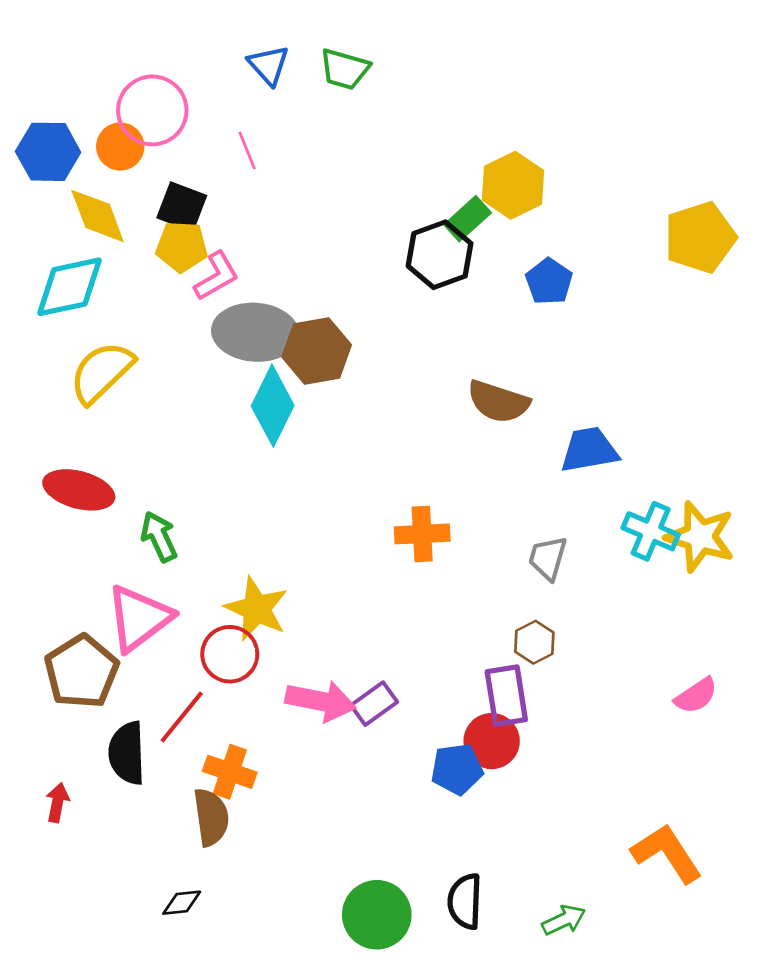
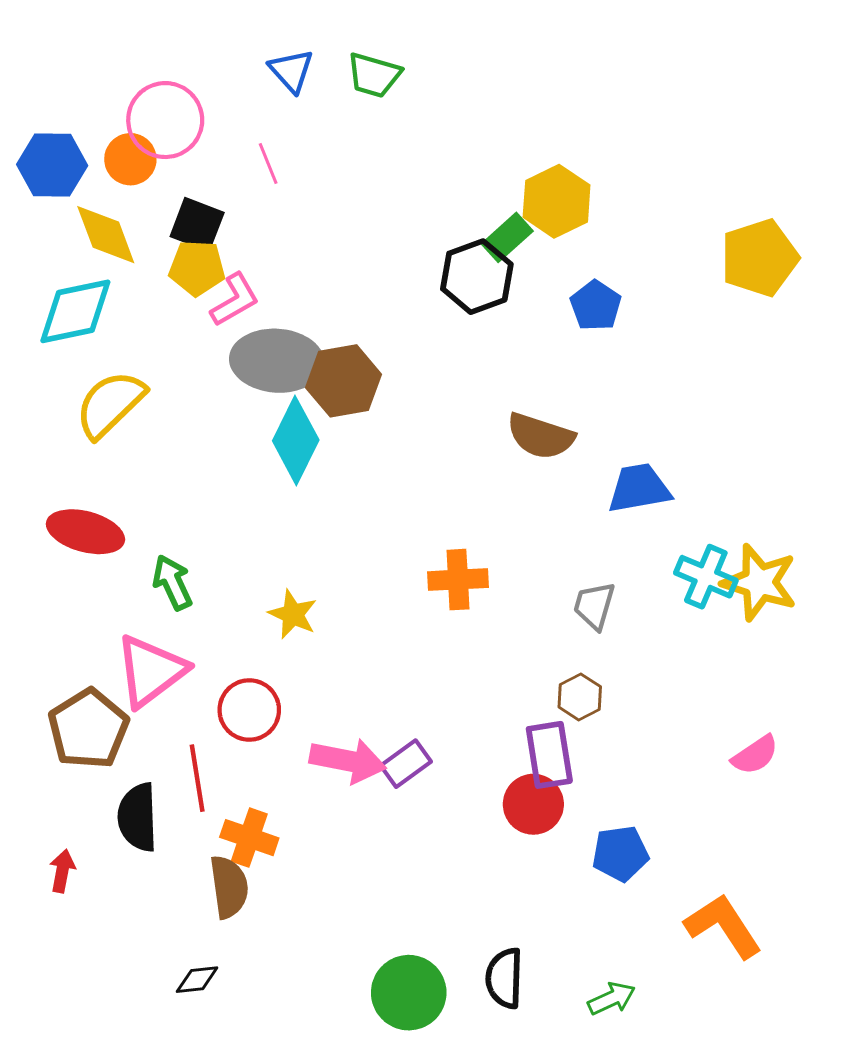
yellow star: (257, 609) -> (293, 614), moved, size x0.7
red line: (182, 717) -> (197, 778), turned -48
blue pentagon: (457, 769) -> (620, 854), moved

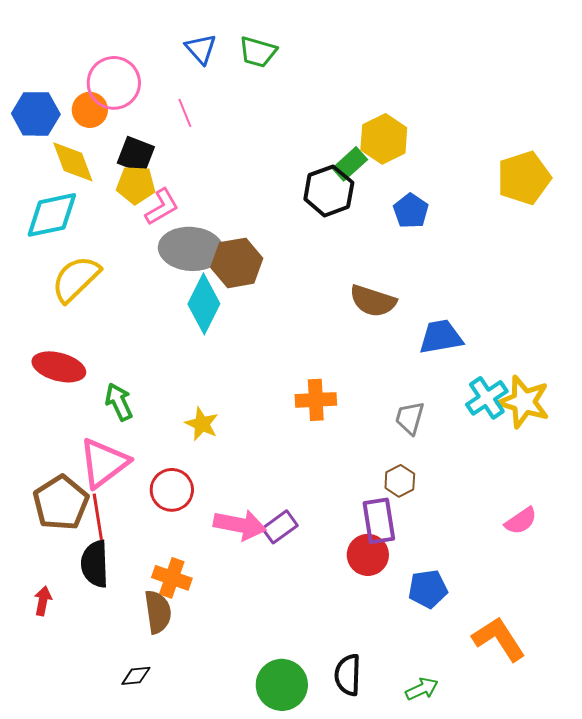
cyan cross: (706, 577) -> (487, 398), turned 33
red line: (197, 778) -> (98, 517), moved

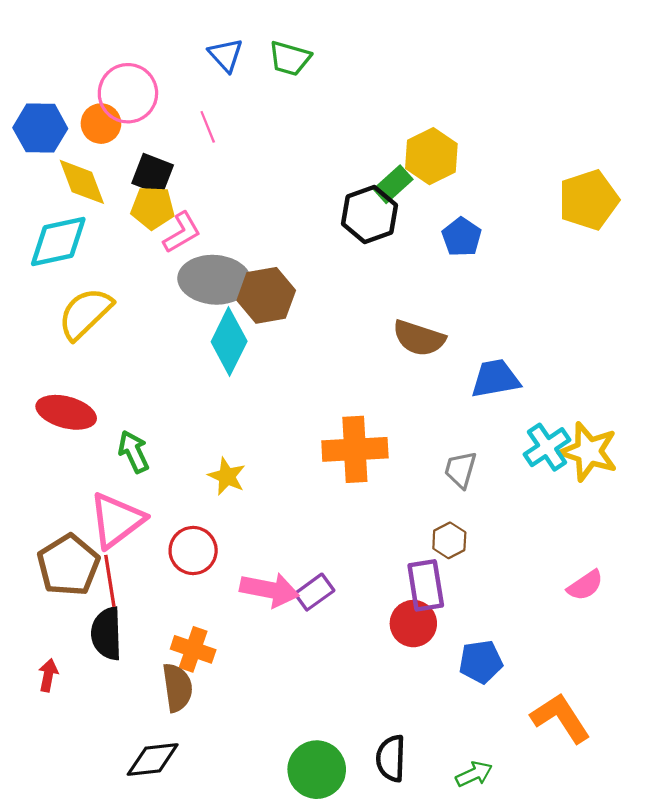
orange cross: (316, 400) -> (355, 449), size x1.4
black diamond: (136, 676) -> (153, 759), size x1.6

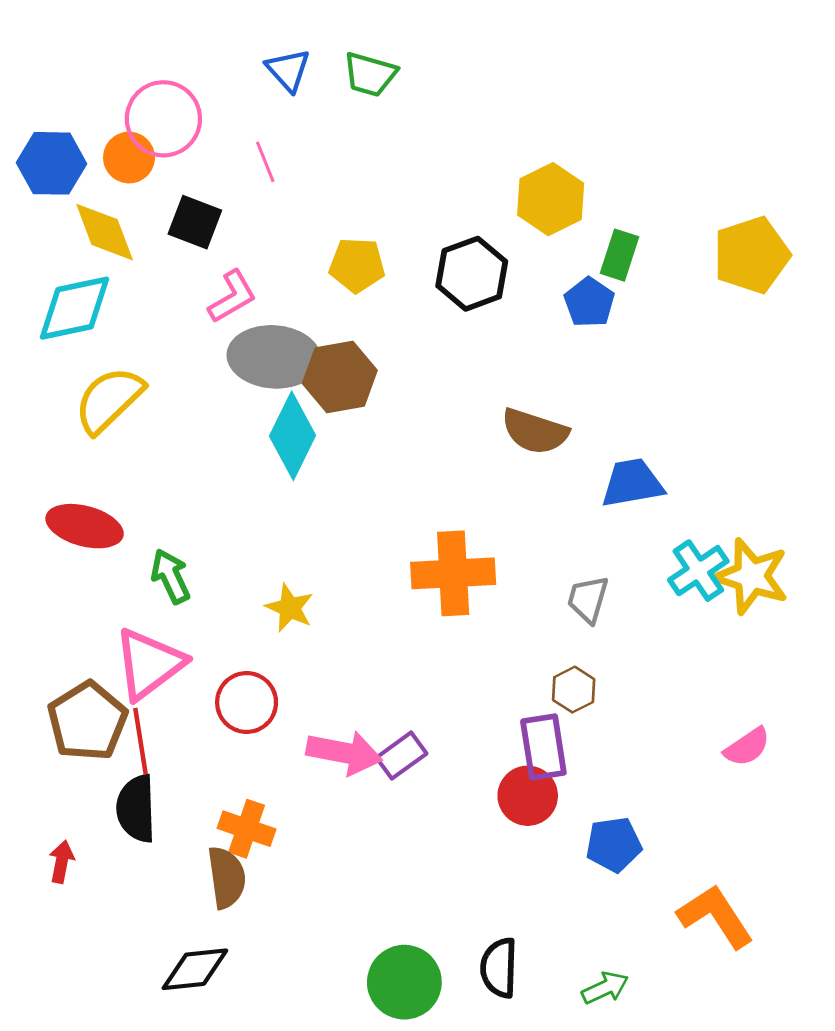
green rectangle: (393, 184) -> (619, 255), moved, turned -30
yellow pentagon: (153, 208) -> (357, 265), moved

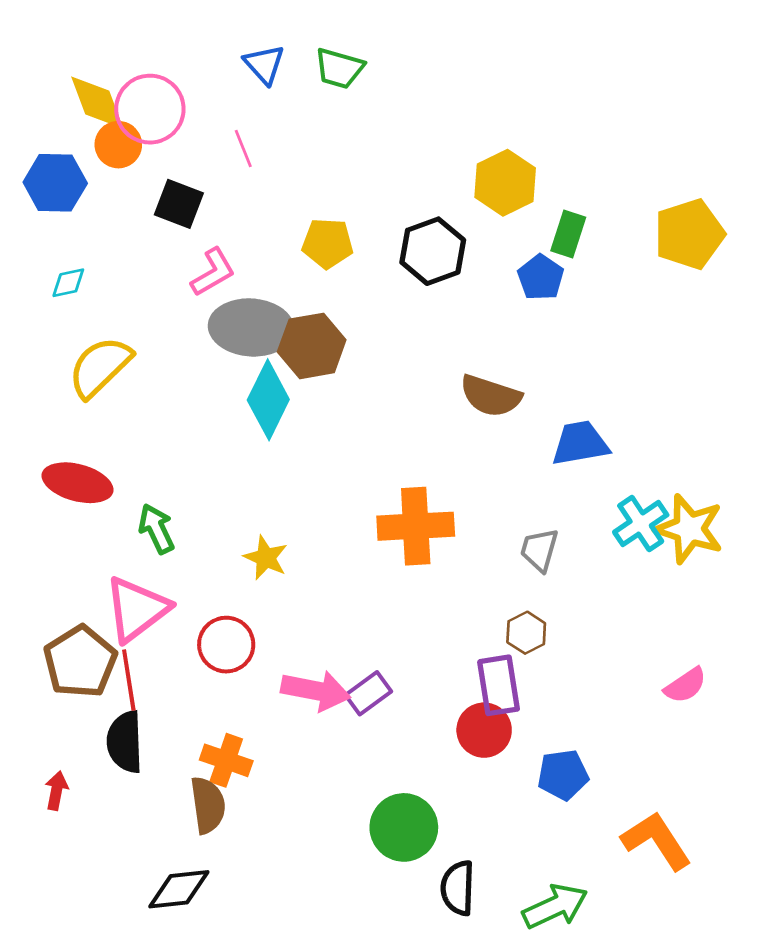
blue hexagon: (52, 163) -> (55, 183), moved
yellow diamond: (105, 232) -> (97, 102), moved
cyan diamond: (75, 308) -> (68, 283), size x0.5
green circle: (404, 982) -> (404, 827), moved
green arrow: (605, 988) -> (555, 906), size x1.5

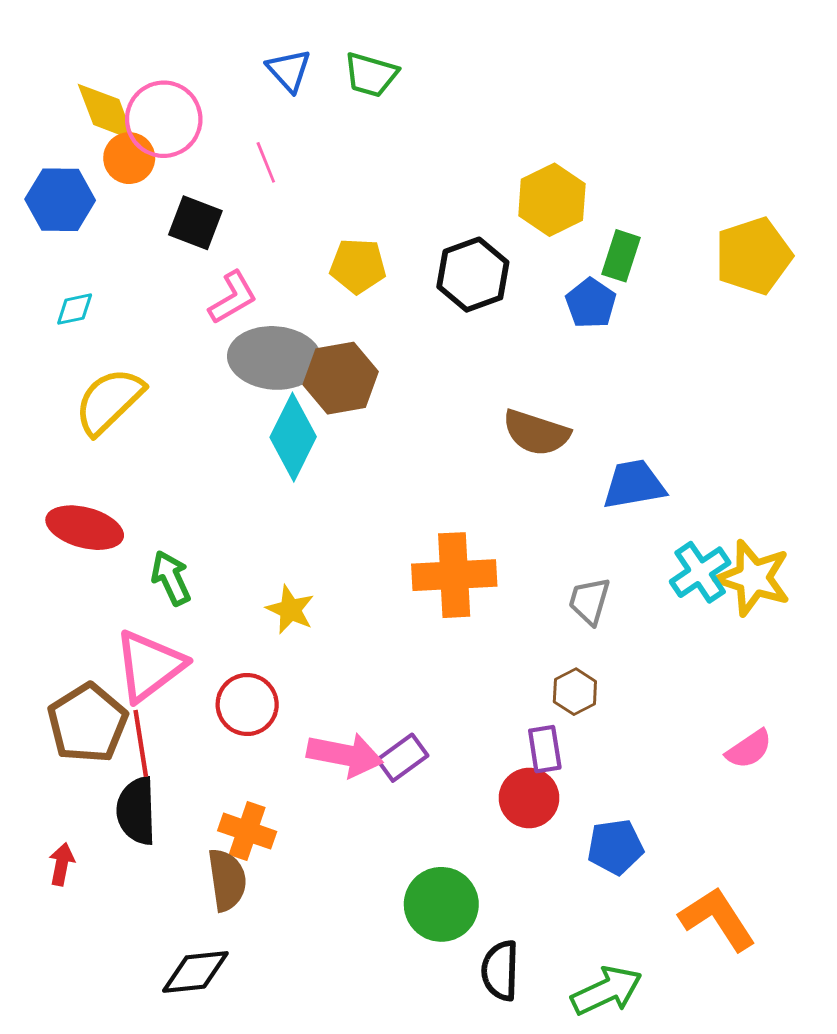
purple rectangle: (499, 685) -> (545, 749), size x0.7

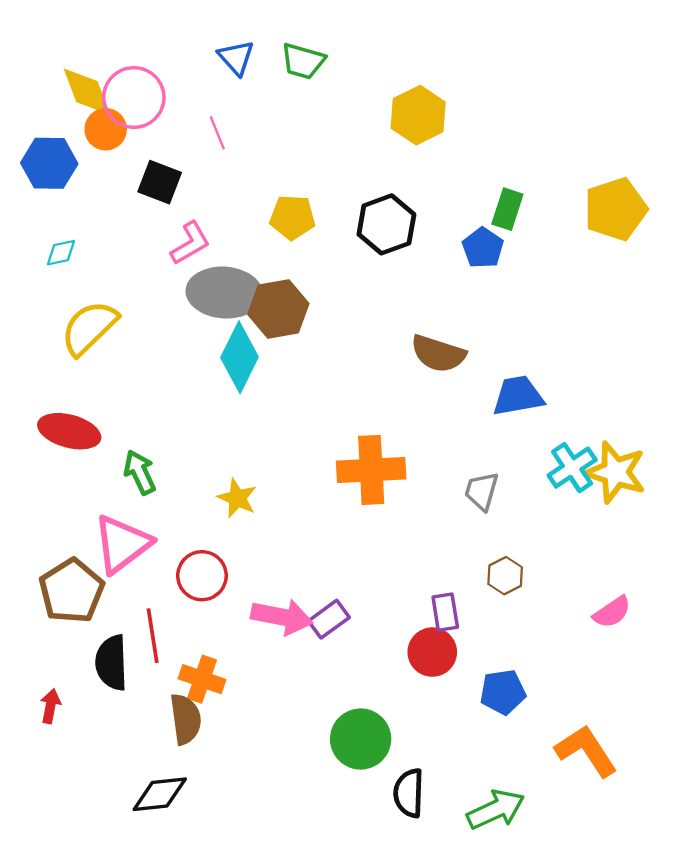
yellow hexagon: (552, 200) -> (418, 115), moved
brown hexagon: (575, 692) -> (505, 576), moved
red line: (141, 743) -> (153, 636), moved

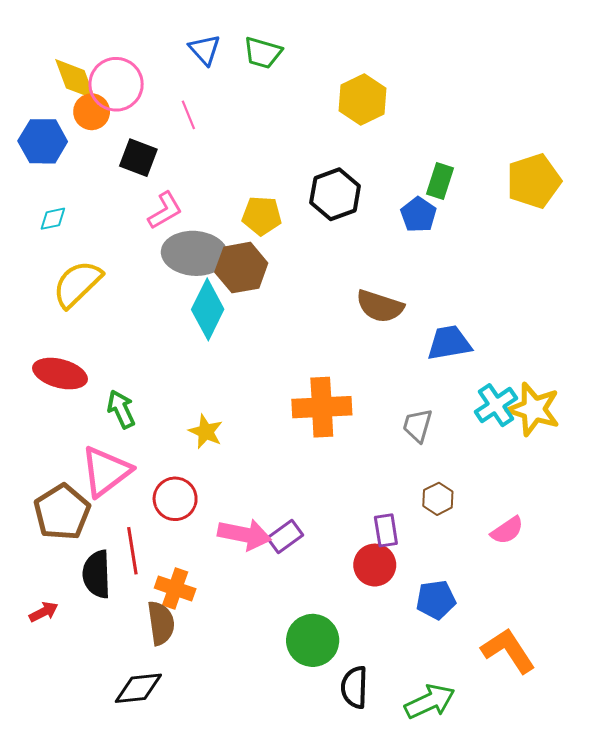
yellow pentagon: (292, 217) -> (262, 216), moved
pink semicircle: (612, 612) -> (507, 530), moved
red arrow: (50, 706) -> (44, 612), turned 52

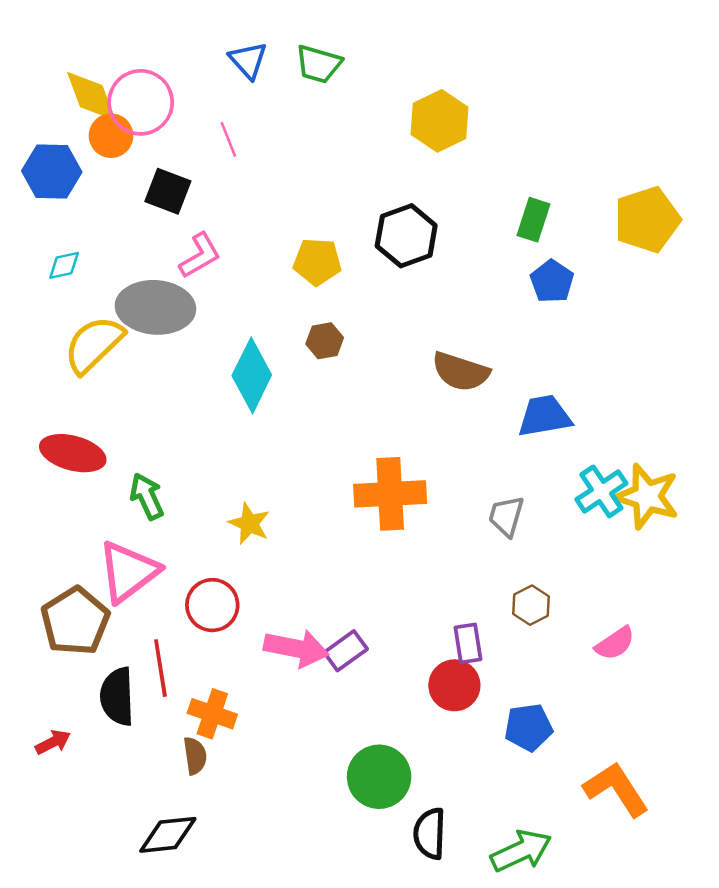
blue pentagon: (419, 215) -> (552, 281), moved
gray ellipse: (194, 253) -> (155, 307), moved
brown hexagon: (241, 268) -> (325, 341), moved, size x0.6
brown semicircle: (161, 623) -> (195, 756), size x0.7

